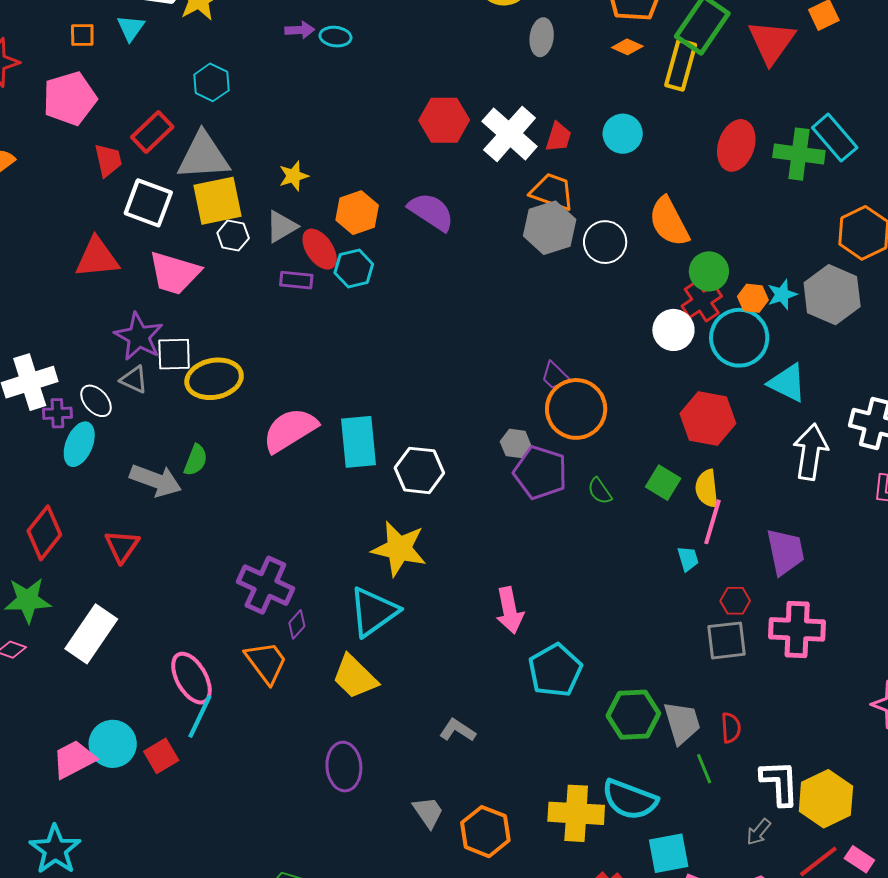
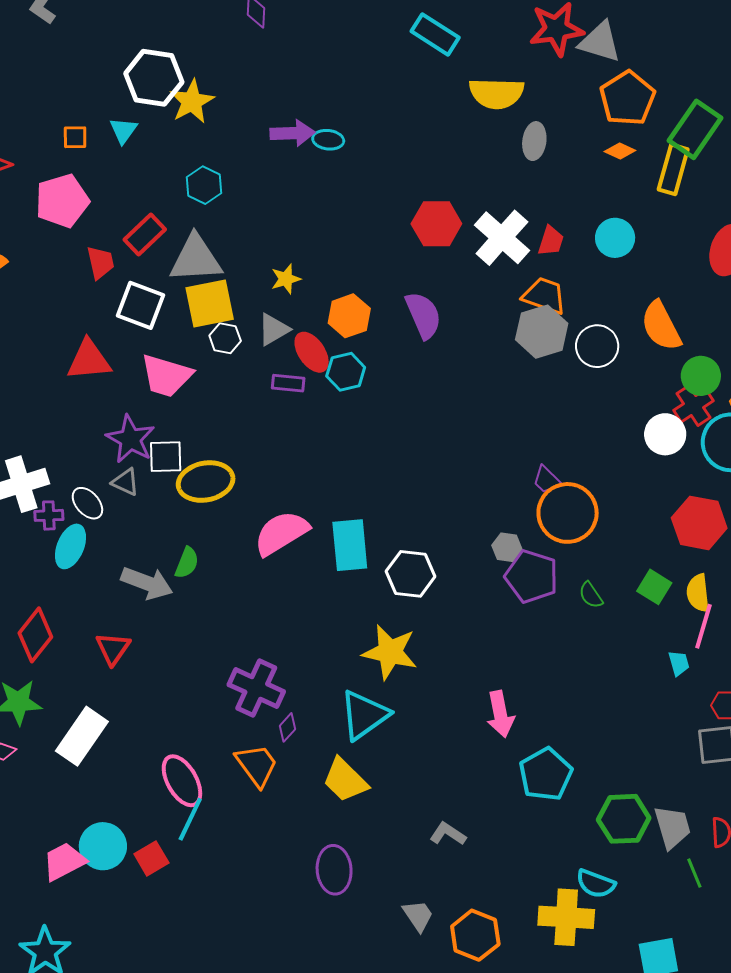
purple arrow: (300, 30) -> (292, 133), size x1.5
purple semicircle: (431, 212) -> (423, 315), turned 33
cyan semicircle: (630, 800) -> (596, 884), moved, size x0.7

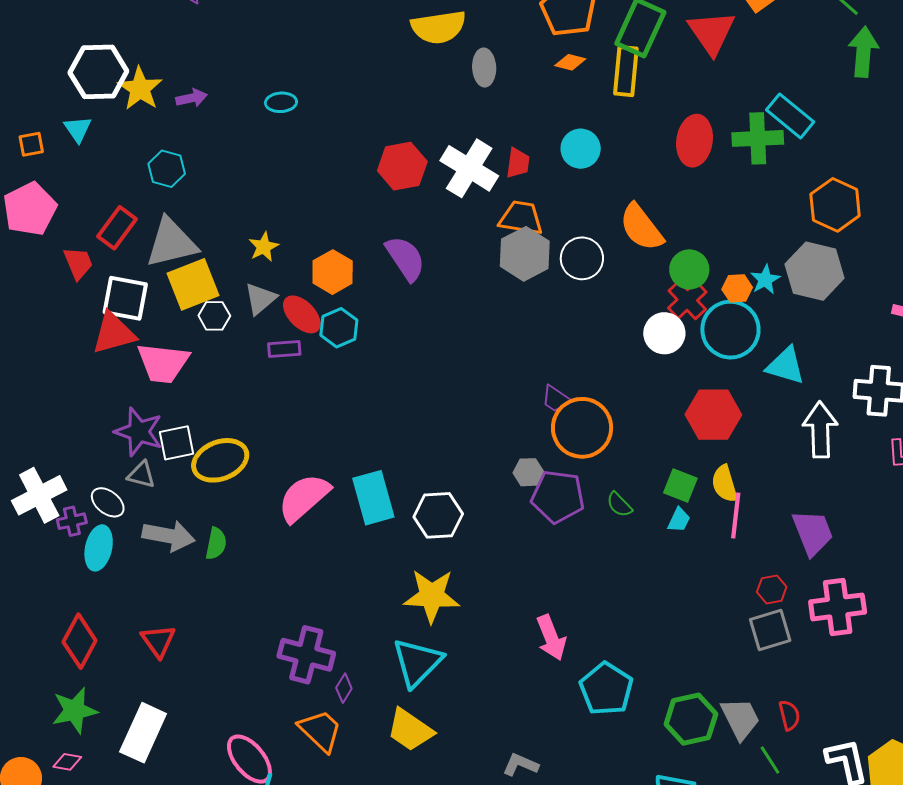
purple arrow: (292, 133) -> (192, 98), moved, size x0.7
red triangle: (89, 360) -> (114, 333), moved
gray arrow: (147, 583) -> (169, 536), moved
cyan trapezoid: (679, 663) -> (679, 520), moved, turned 52

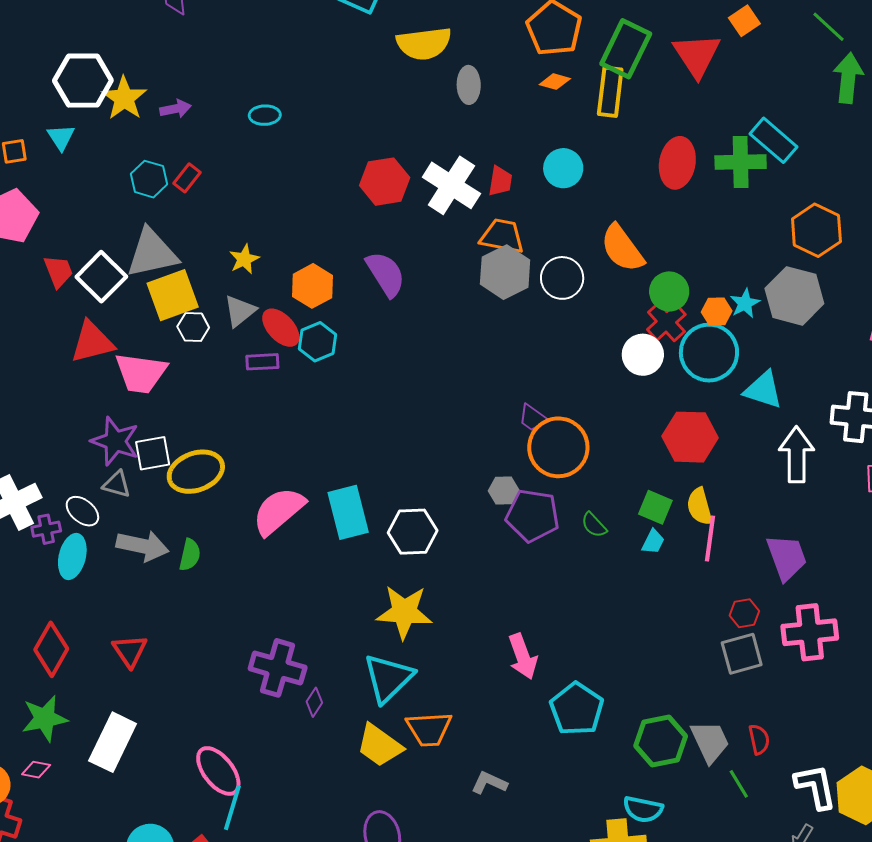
red rectangle: (117, 228) -> (187, 178), moved, size x0.7
white square: (125, 298) -> (101, 277), moved, turned 33
orange trapezoid: (320, 731) -> (429, 729), moved, turned 132

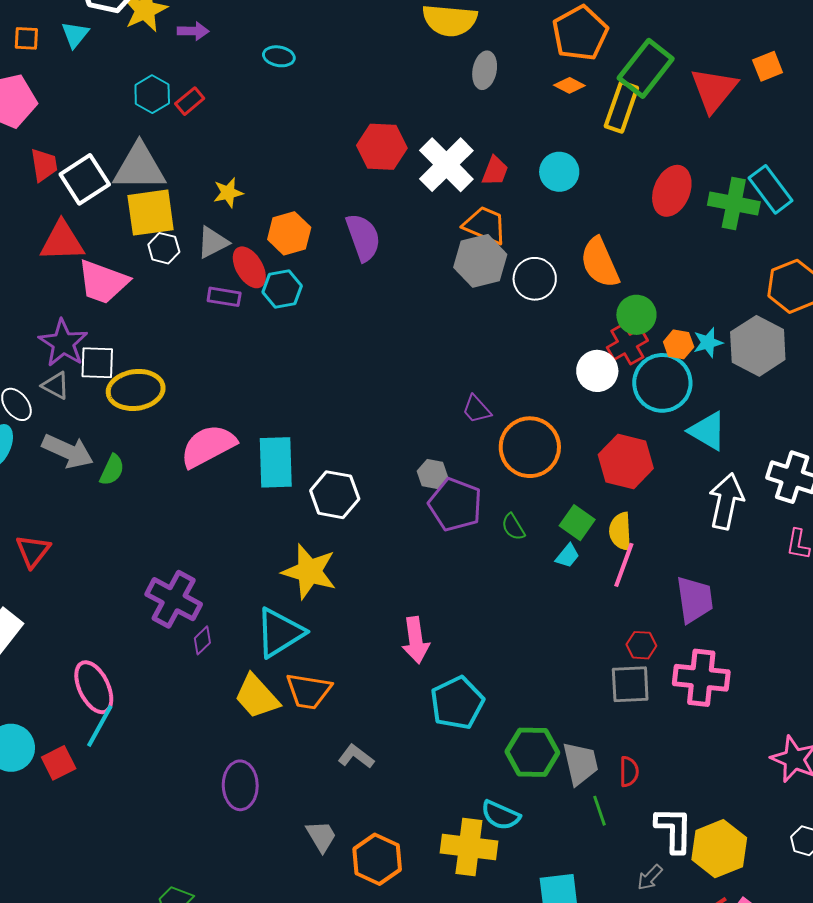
orange circle: (558, 447) -> (530, 447), moved

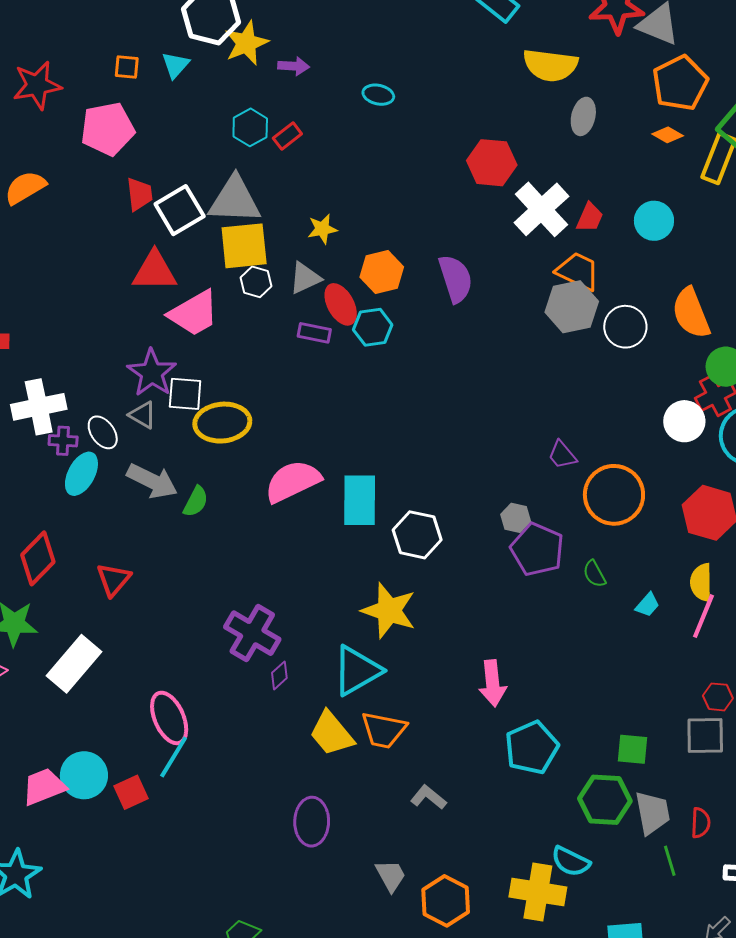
red hexagon: (382, 147) -> (492, 163), moved
pink trapezoid: (103, 282) -> (194, 313), turned -52
green square: (577, 523) -> (632, 749), moved, turned -32

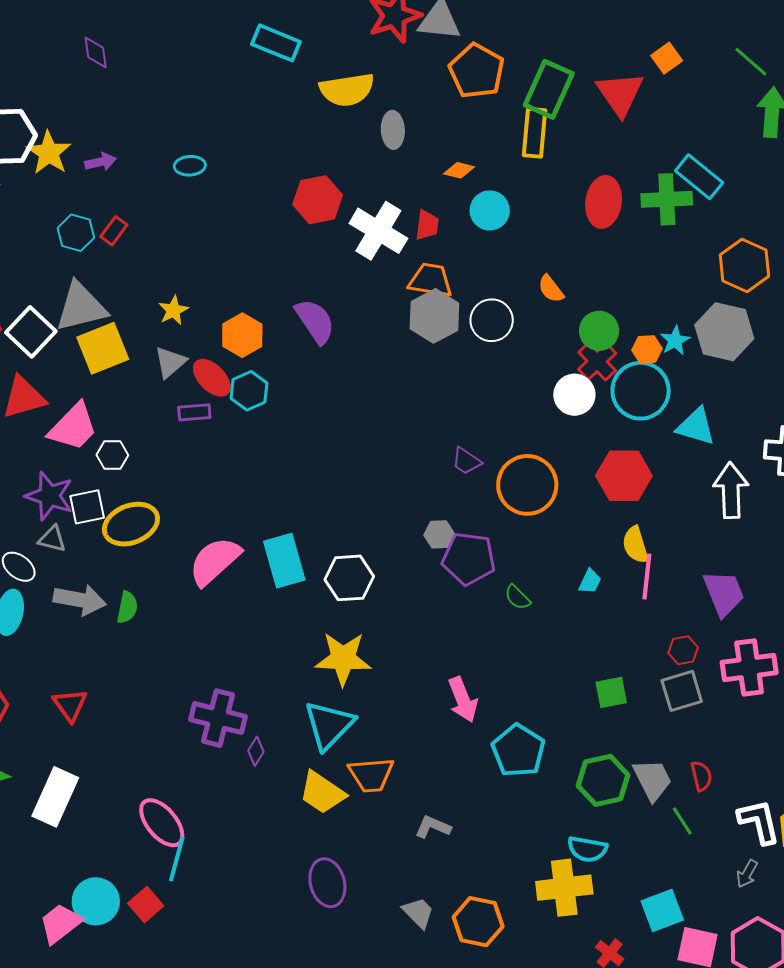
orange diamond: (668, 135) -> (459, 170), moved
white hexagon: (256, 282) -> (112, 455), moved
orange semicircle: (691, 313) -> (551, 289), size x0.6
green semicircle: (594, 574) -> (517, 597), moved
green square: (632, 749) -> (611, 692), moved

